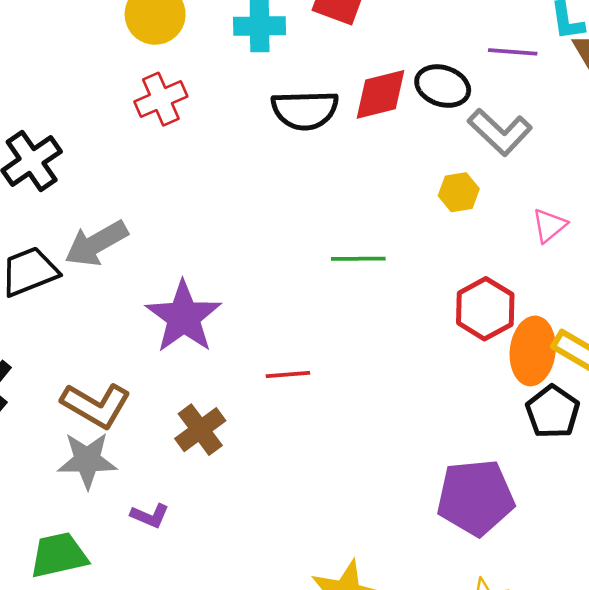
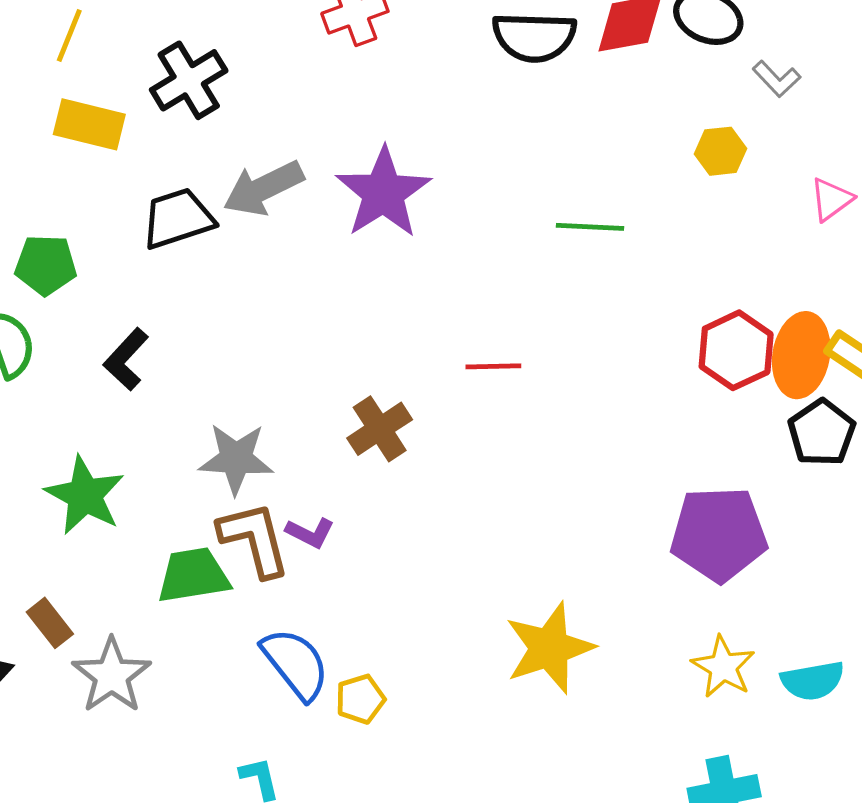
gray L-shape: (500, 132) -> (777, 79), size x0.6
red hexagon: (485, 309) -> (736, 350), moved
purple star: (184, 317) -> (383, 193), moved
brown L-shape: (96, 405) -> (254, 539), moved, turned -138

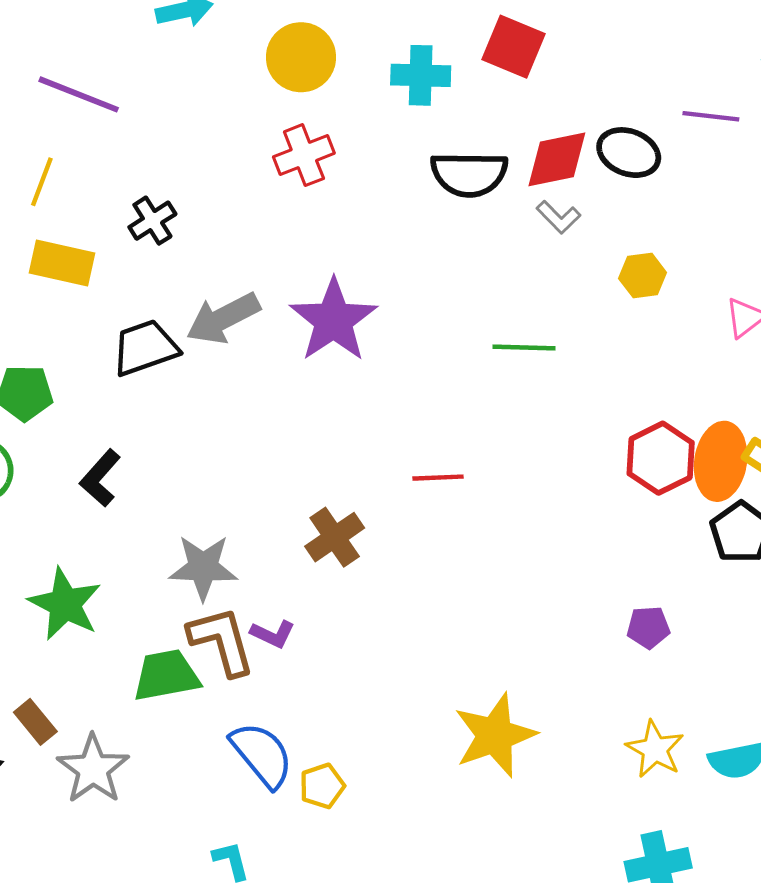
gray L-shape: (777, 79) -> (558, 217), moved
black cross: (189, 80) -> (152, 221), size x0.7
purple pentagon: (719, 534) -> (648, 627), size x0.5

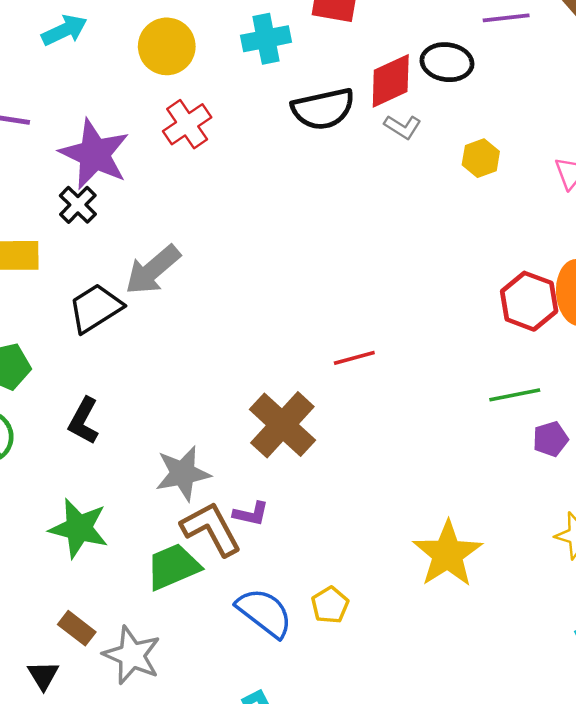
purple star: (333, 320) -> (94, 154), moved
green line: (524, 348) -> (515, 395), moved
brown cross: (335, 537) -> (282, 425), size x1.4
yellow pentagon: (322, 786) -> (330, 605), moved

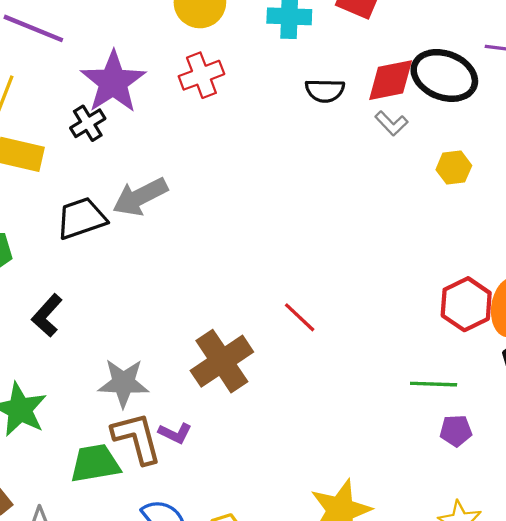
black ellipse: (447, 62) -> (444, 75), size x1.4
black semicircle: (323, 109) -> (325, 91), size x0.7
red line: (354, 358) -> (300, 317), turned 45

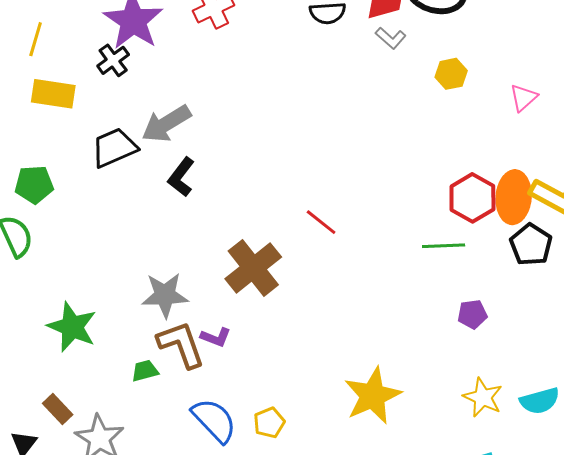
black L-shape: (47, 315) -> (181, 177), moved
green line: (434, 384) -> (444, 246), moved
green trapezoid: (95, 463) -> (145, 371), size x0.6

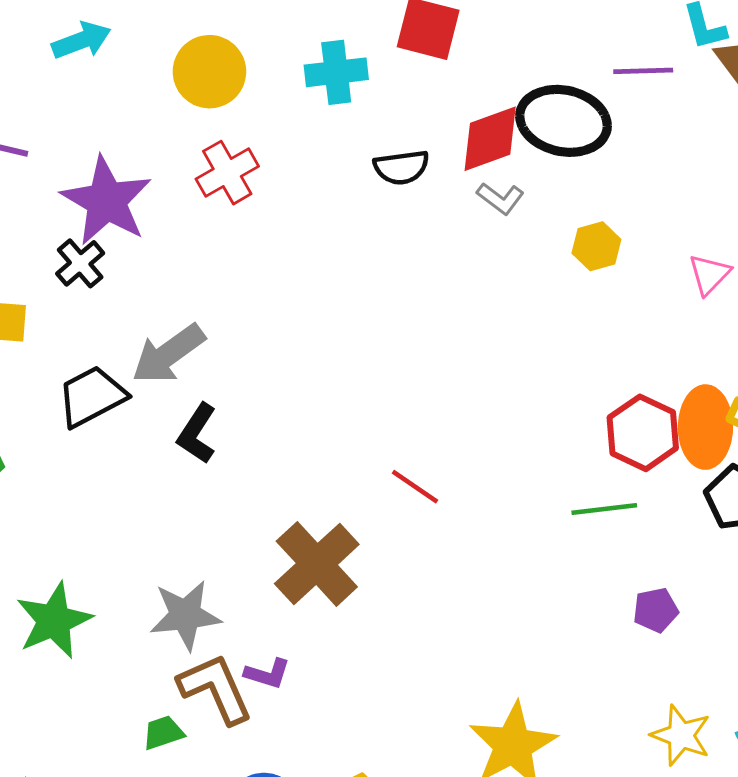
green star: (72, 327) -> (54, 621), moved, turned 30

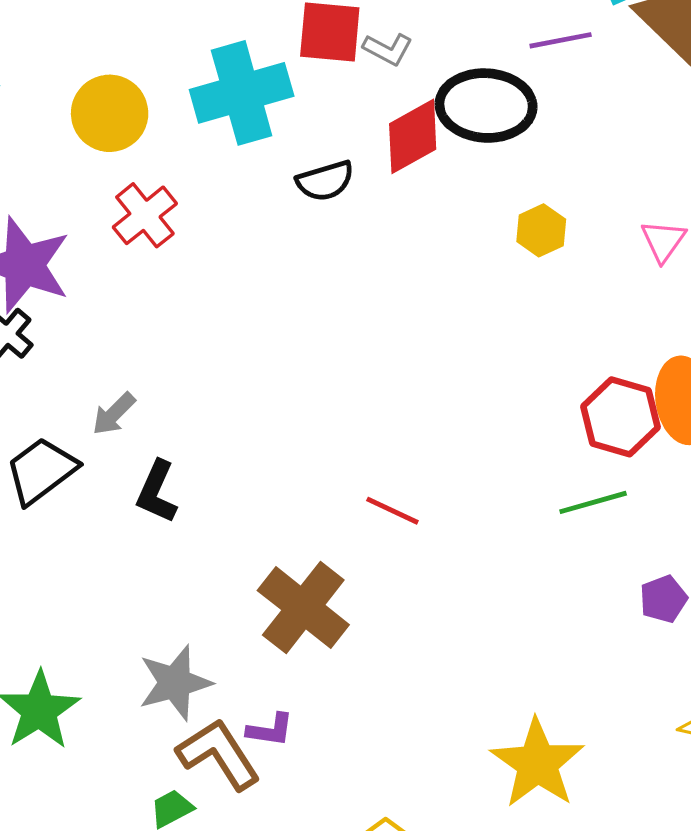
cyan cross: (336, 72) -> (242, 93), size x1.5
gray L-shape: (500, 198) -> (388, 49), moved
gray arrow: (168, 354) -> (114, 414), size x0.6

